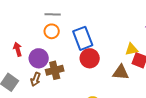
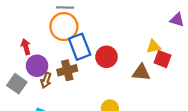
orange circle: (52, 31) -> (64, 27), size x1.6
blue rectangle: (83, 38) -> (80, 47), moved
purple circle: (39, 58) -> (37, 66), moved

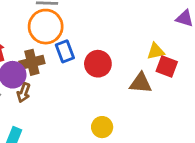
blue rectangle: (80, 47) -> (65, 51), size x0.7
brown cross: (67, 70) -> (32, 62), moved

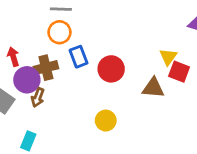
orange circle: (46, 27) -> (59, 32), size x0.7
yellow triangle: (156, 51) -> (168, 57), turned -42
yellow circle: (102, 127) -> (106, 121), moved

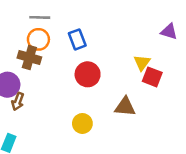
blue rectangle: (79, 57) -> (77, 39), moved
brown cross: (46, 68) -> (29, 58), moved, turned 30
brown triangle: (153, 88) -> (125, 107), moved

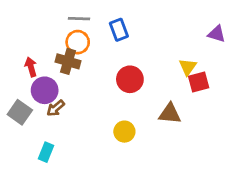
blue rectangle: (77, 39) -> (119, 30), moved
red square: (152, 77) -> (199, 82), turned -36
brown arrow: (18, 101) -> (56, 108), turned 30

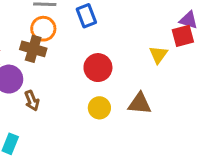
red square: (199, 82) -> (183, 36), moved
brown arrow: (56, 108) -> (32, 101), moved, turned -72
yellow circle: (124, 132) -> (99, 108), moved

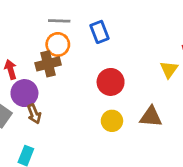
brown cross: (33, 49) -> (48, 64), turned -30
brown arrow: (32, 101) -> (34, 114), moved

